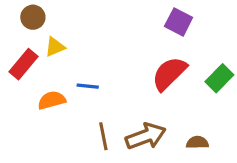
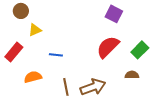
red rectangle: (23, 64) -> (14, 52), moved
orange semicircle: (52, 100) -> (33, 77), moved
brown semicircle: (197, 143) -> (132, 75), moved

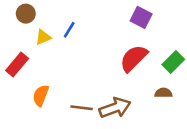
blue line: (56, 55) -> (69, 30), moved, turned -64
orange semicircle: (33, 77) -> (41, 95), turned -54
brown line: (66, 87) -> (82, 108), turned -72

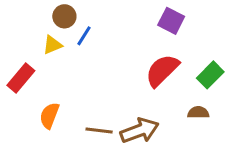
brown circle: (26, 14) -> (64, 16), moved

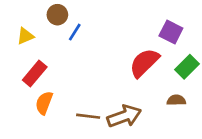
purple square: (171, 21) -> (171, 32), moved
yellow triangle: (52, 45) -> (25, 36), moved
red rectangle: (21, 78) -> (35, 73), moved

